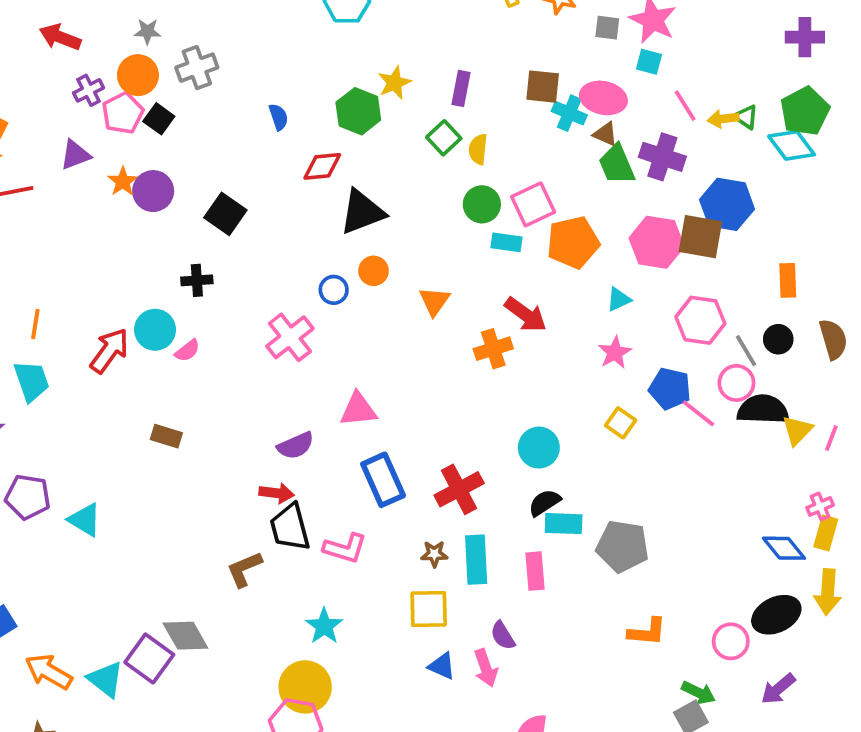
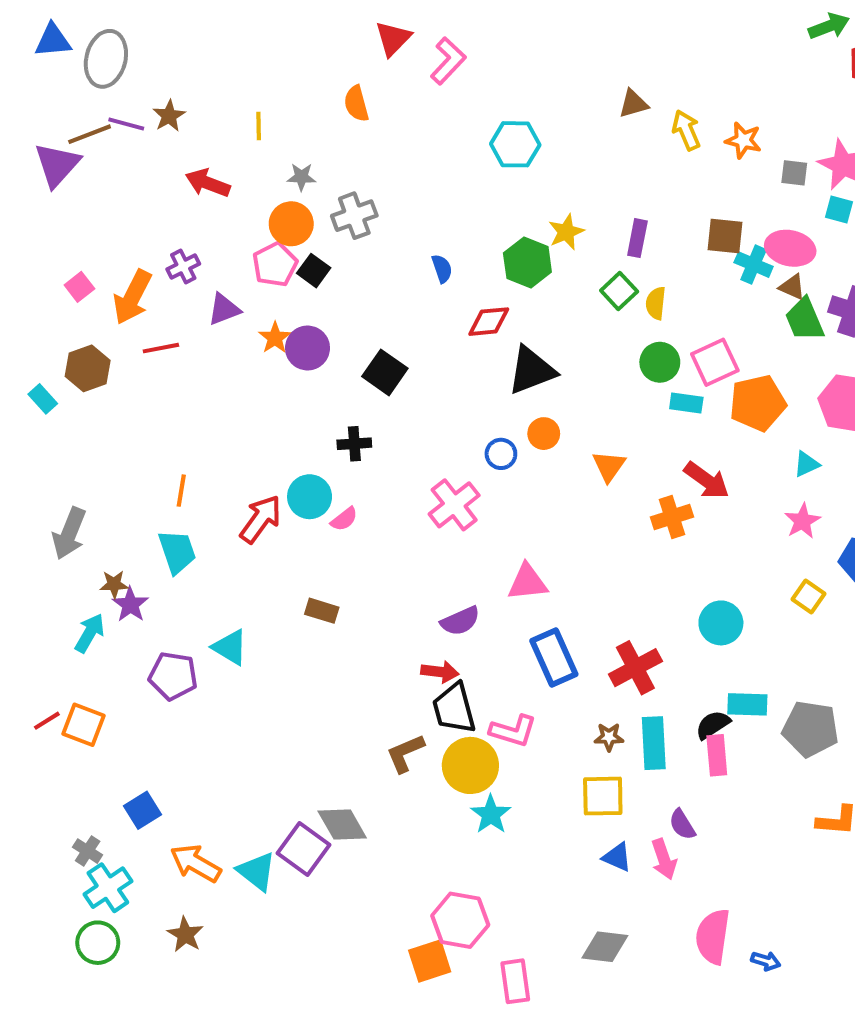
purple cross: (89, 90) -> (183, 267), moved
black semicircle: (545, 503) -> (713, 725), moved
cyan triangle: (85, 520) -> (230, 647), moved
yellow circle: (305, 687) -> (470, 765), moved

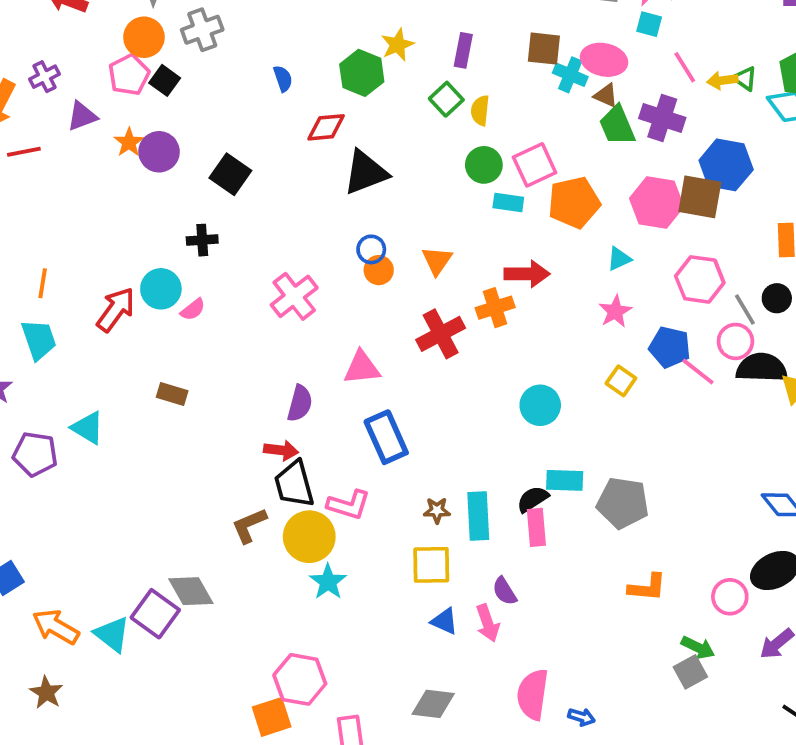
orange circle: (544, 434) -> (379, 270), moved
blue circle: (501, 454) -> (371, 249), moved
red arrow: (707, 480) -> (527, 274), turned -36
purple semicircle: (460, 621) -> (300, 403), turned -51
red cross: (635, 668) -> (441, 334), moved

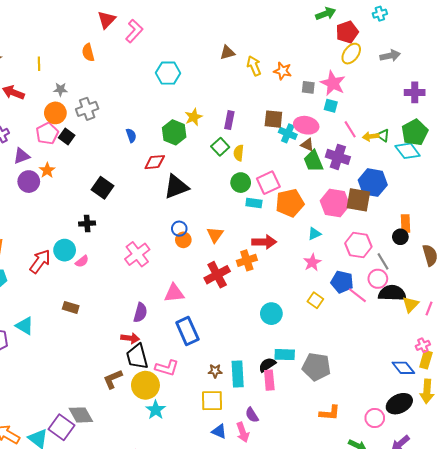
purple circle: (159, 152) -> (29, 182), moved
black circle: (777, 298) -> (400, 237), moved

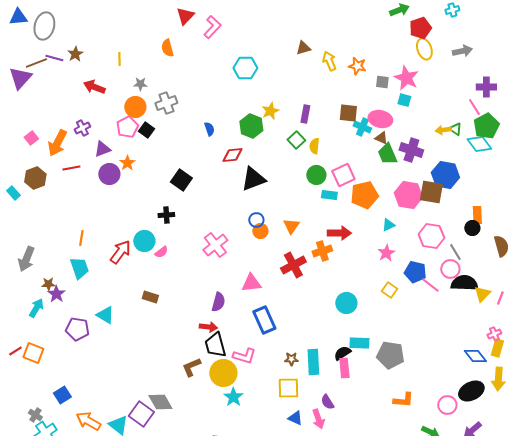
yellow ellipse: (351, 54) -> (424, 49), turned -55
pink line: (350, 129) -> (474, 107), moved

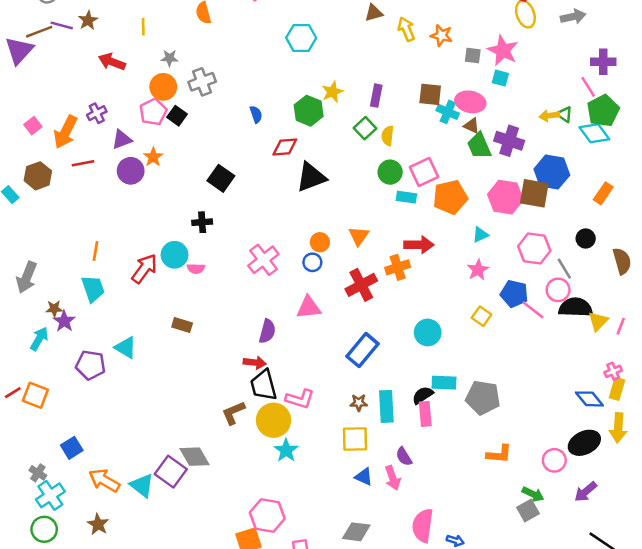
orange rectangle: (477, 215) -> (603, 193), moved, turned 36
blue circle: (256, 220) -> (312, 262), moved
pink semicircle: (161, 252) -> (196, 269), turned 40
blue rectangle: (264, 320) -> (363, 350), moved, turned 64

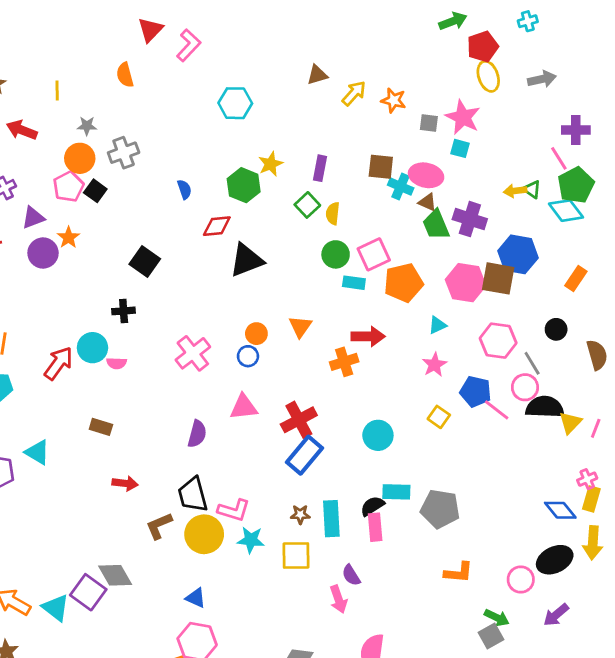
yellow arrow: (406, 29) -> (354, 93), turned 65
red cross: (361, 285) -> (299, 420), moved
red arrow: (255, 363) -> (125, 483), moved
cyan star: (286, 450) -> (251, 540), moved, turned -30
blue triangle: (364, 477) -> (196, 598), moved

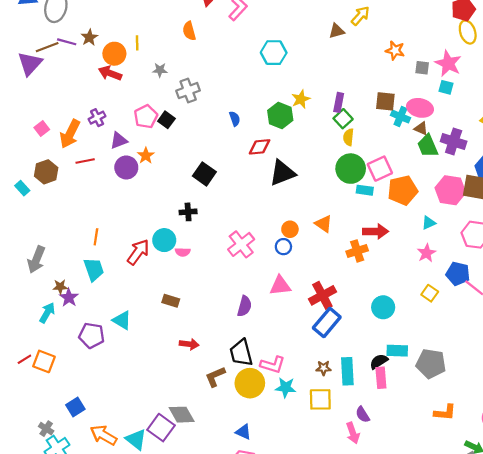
yellow arrow: (354, 93) -> (360, 16), moved
orange circle: (80, 158) -> (114, 54), moved
green square: (307, 205) -> (343, 119), moved
green circle: (336, 254) -> (351, 169), size x1.4
orange triangle: (300, 326) -> (324, 224), turned -30

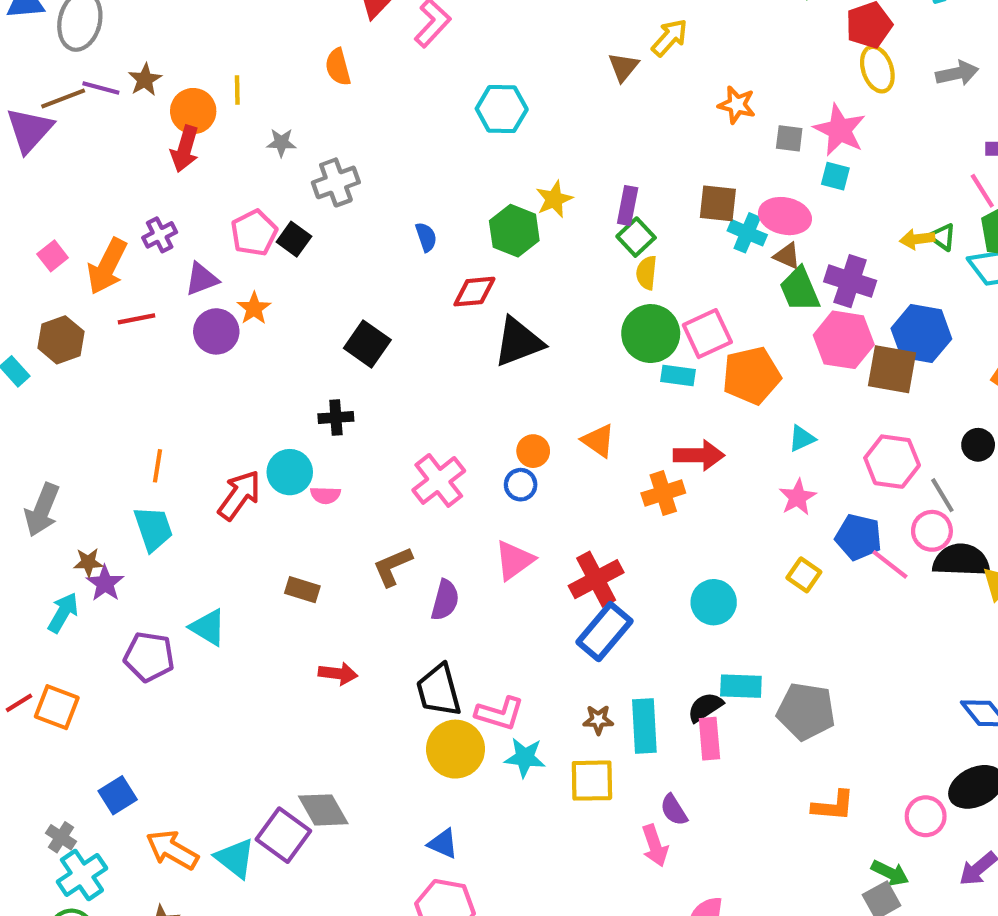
brown triangle: (337, 31) -> (623, 67), turned -35
red arrow: (110, 73) -> (185, 149), turned -95
pink hexagon: (450, 190) -> (844, 340), moved
pink triangle: (280, 286) -> (514, 560), turned -30
brown L-shape: (215, 377) -> (393, 567), moved

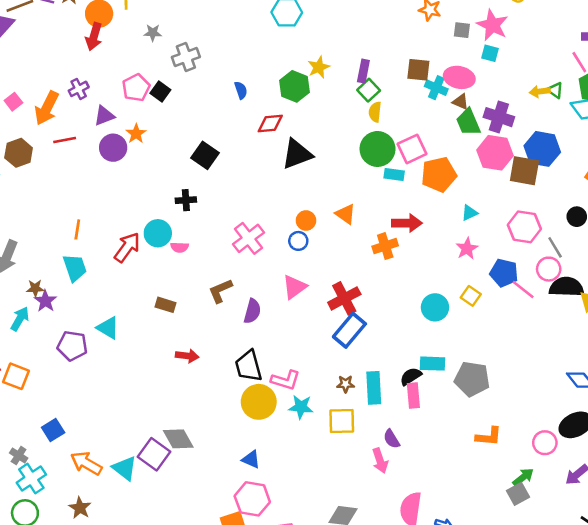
cyan circle: (714, 602) -> (435, 307), moved
green arrow: (890, 873) -> (523, 477), turned -65

